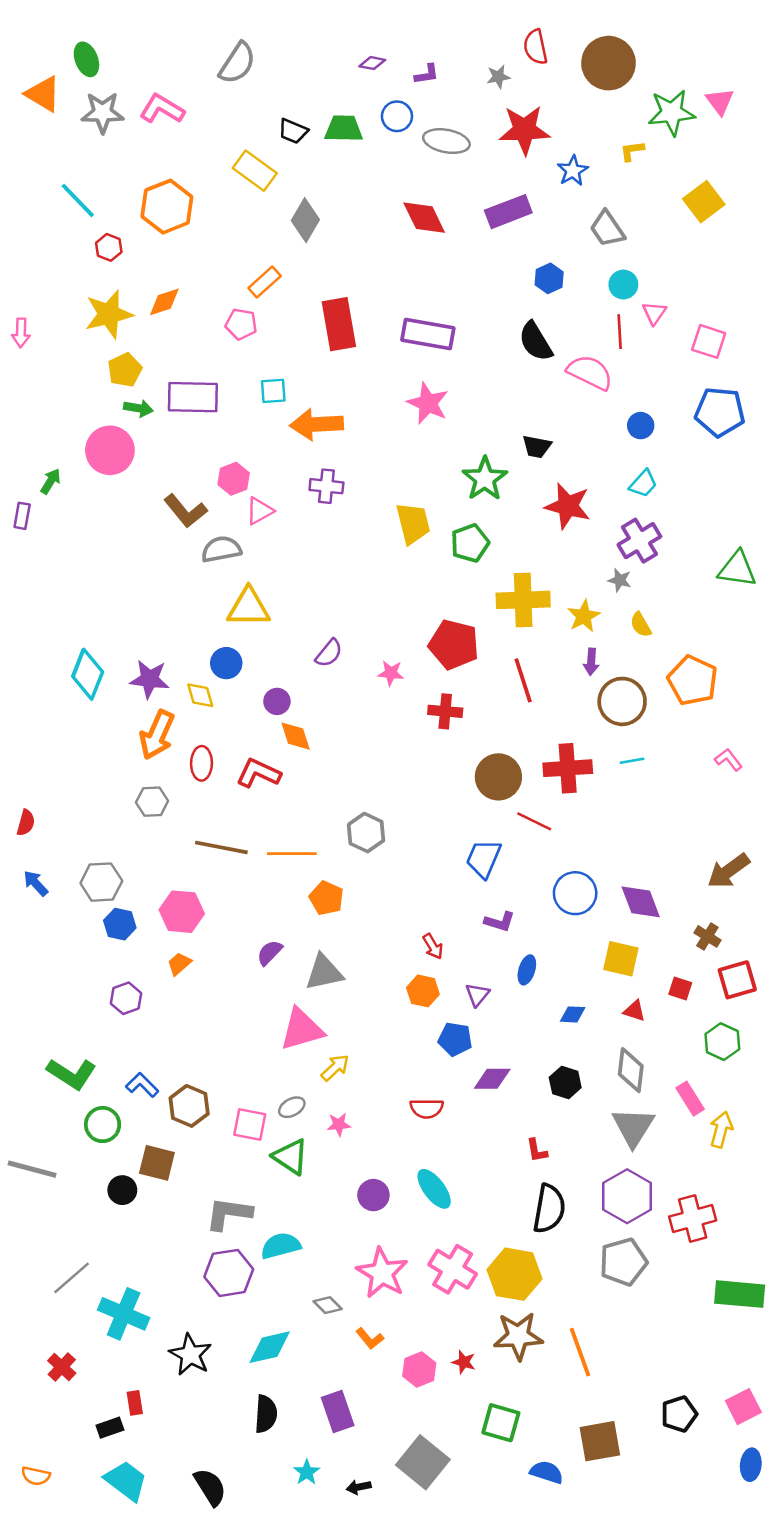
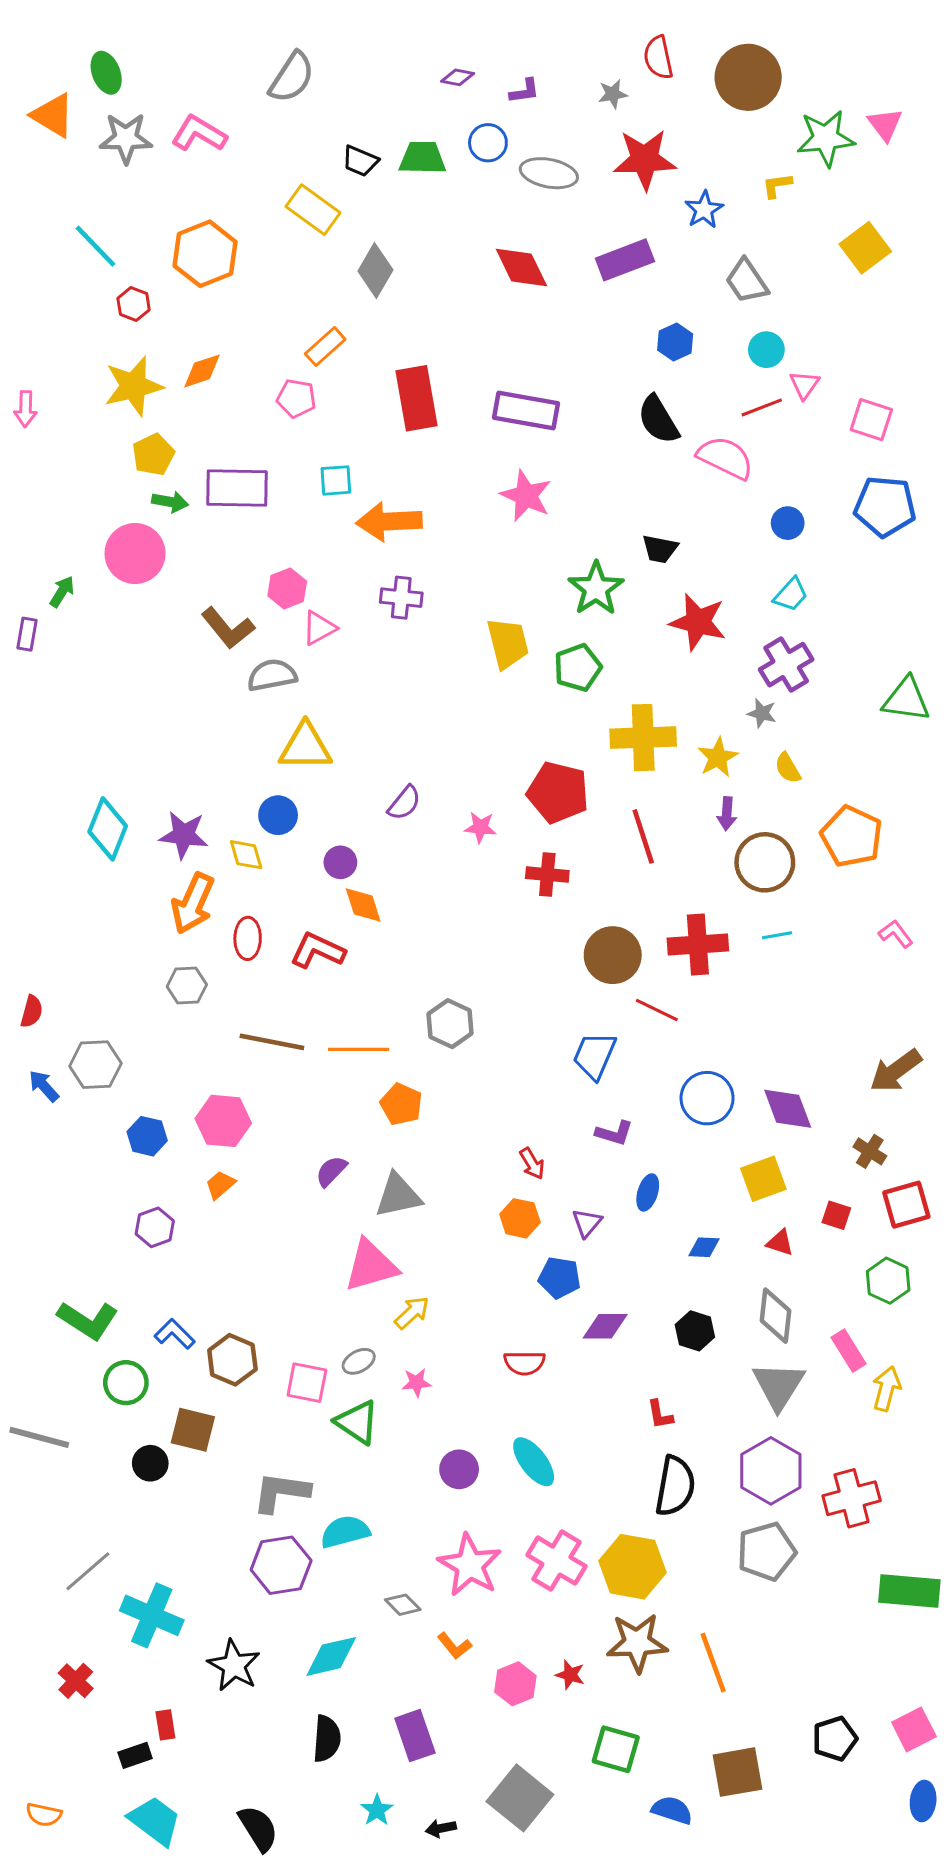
red line: (620, 332) -> (762, 407), turned 72
gray hexagon: (101, 882) -> (95, 1065), moved
yellow square: (621, 959) -> (763, 1179), turned -33

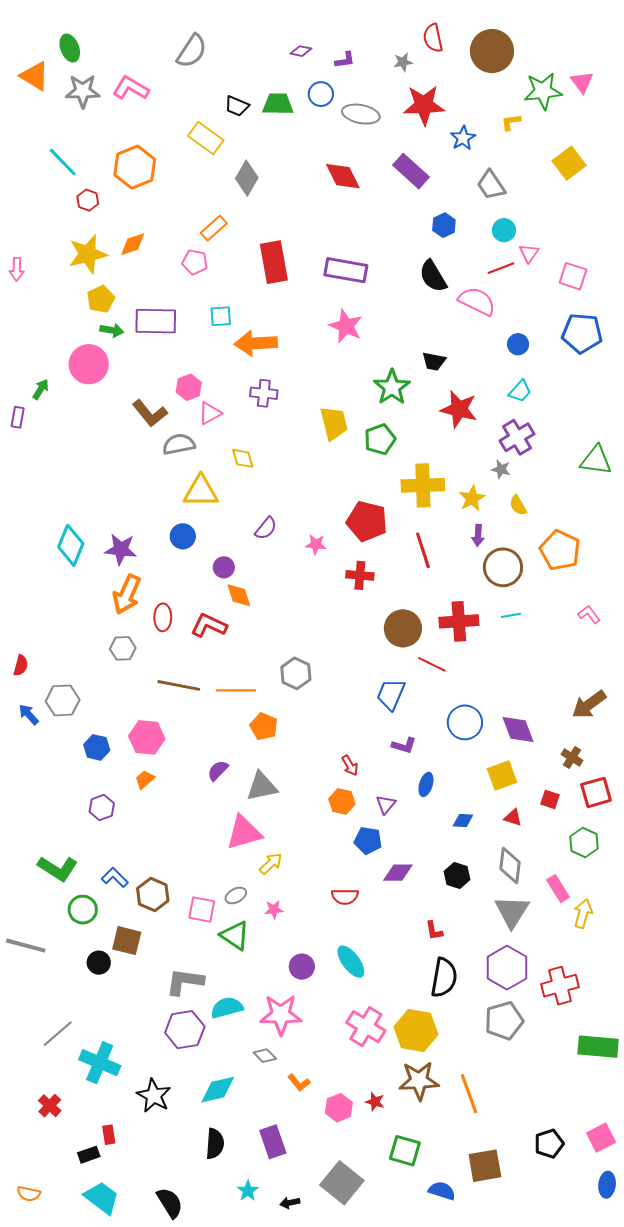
purple rectangle: (625, 260) -> (411, 171), turned 63
yellow diamond: (246, 855) -> (243, 458), moved
pink star: (470, 1565) -> (281, 1015), moved, turned -30

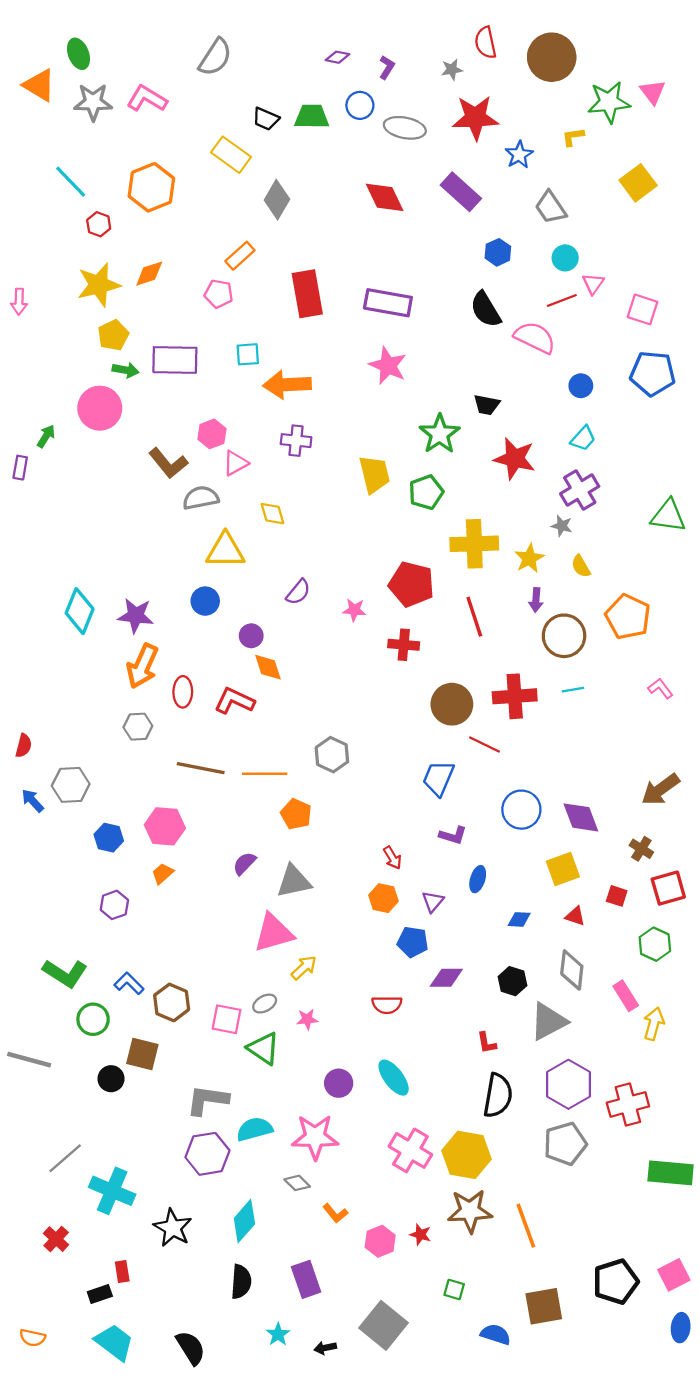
purple L-shape: (345, 60) -> (387, 67), turned -50
gray triangle: (512, 912) -> (548, 1022), moved, turned 30
cyan diamond: (218, 1090) -> (244, 1221), turned -36
black pentagon: (549, 1144) -> (616, 1282), size x1.4
green square: (405, 1151) -> (454, 1289), size x0.6

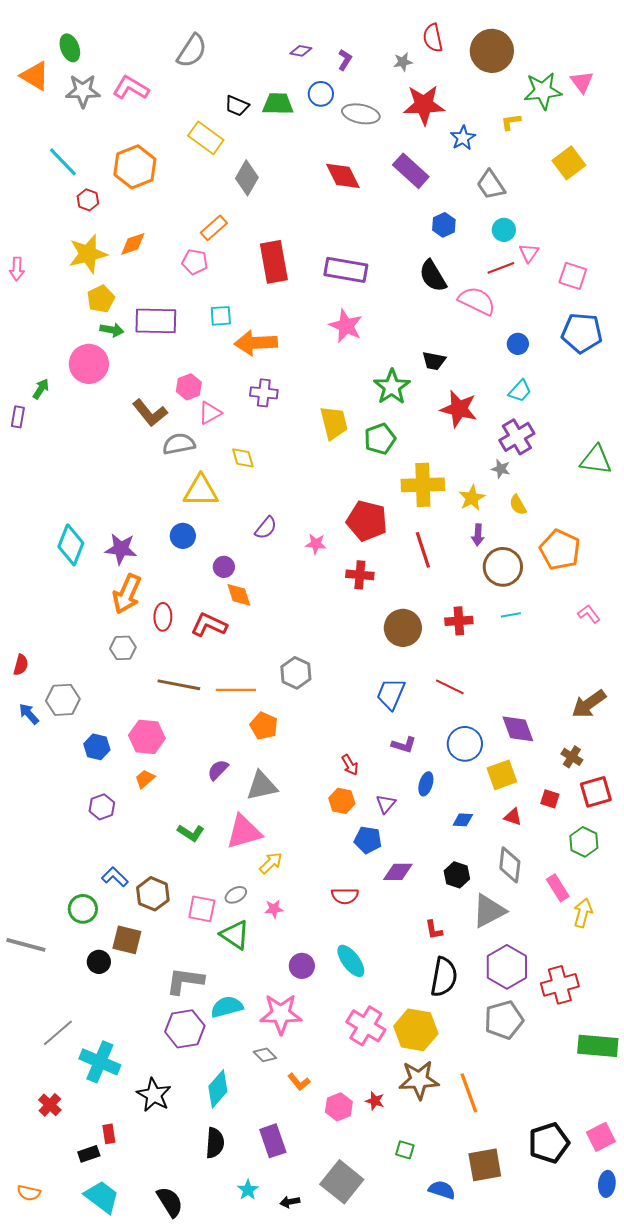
red cross: (515, 696) -> (459, 621), size x0.7
red line: (484, 745) -> (450, 687), moved
blue circle: (521, 810) -> (465, 744), moved
green L-shape: (65, 973) -> (191, 833), moved, size x0.7

